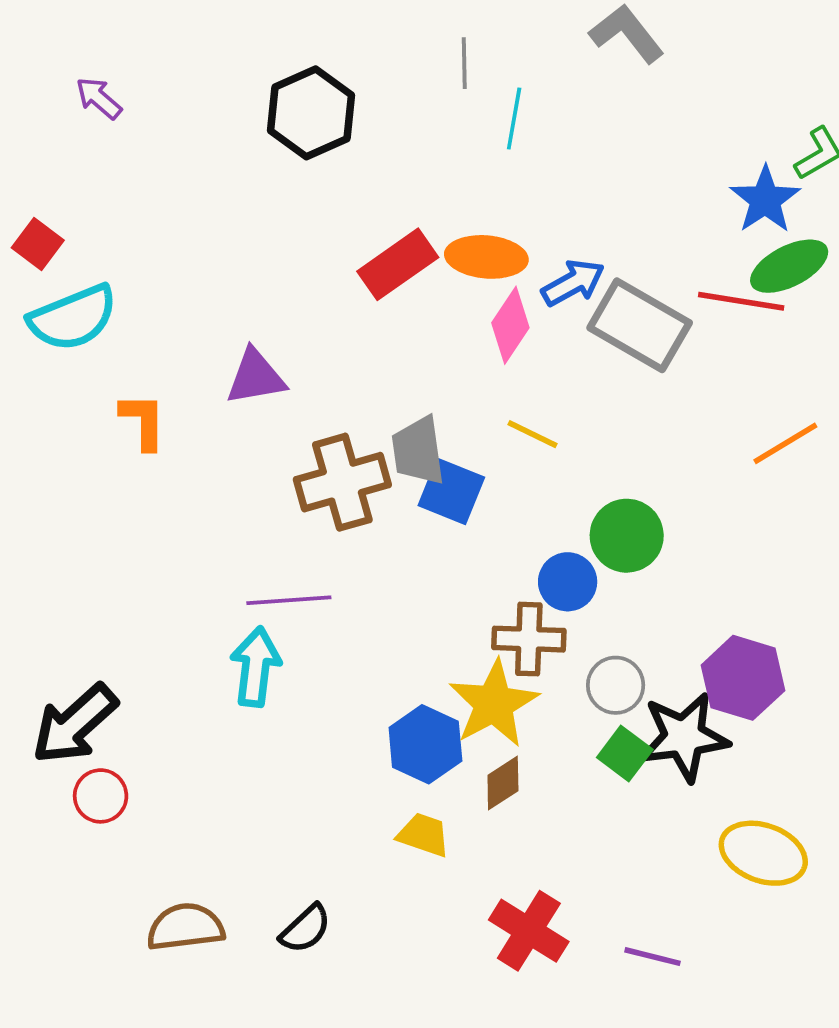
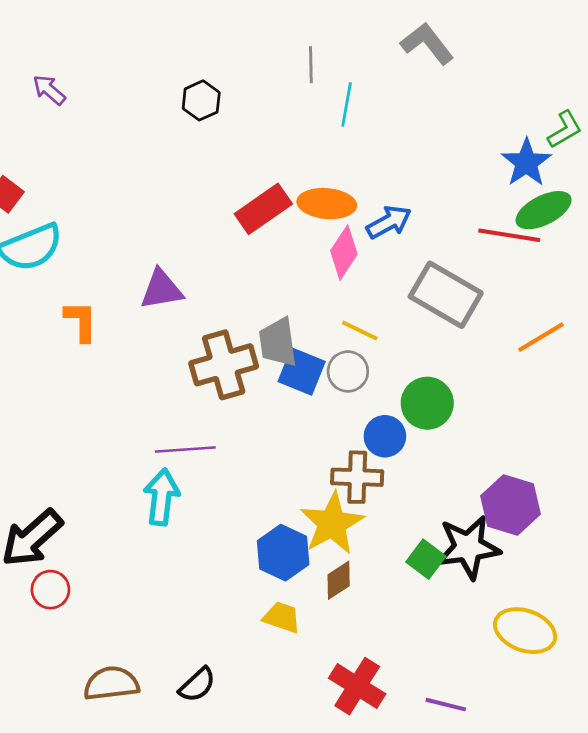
black hexagon: (311, 113) -> (201, 100), size x0.6
gray rectangle: (640, 325) -> (446, 295), moved
gray circle: (616, 685) -> (348, 371), moved

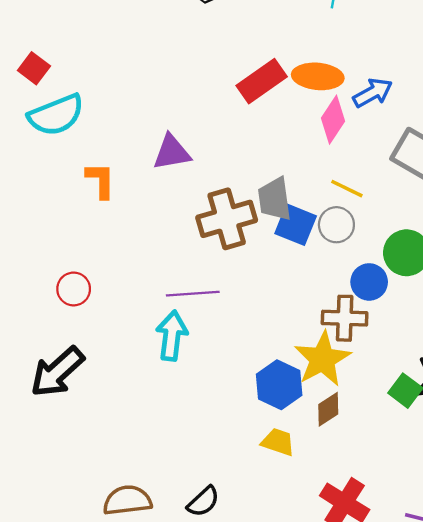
red circle: (50, 590) -> (74, 289), moved

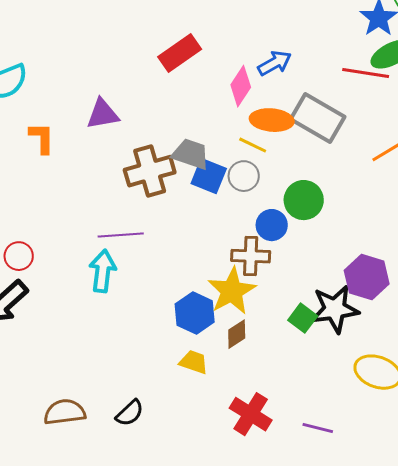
orange ellipse: (318, 76) -> (272, 120), moved
gray trapezoid: (275, 199) -> (191, 154), turned 117
red circle: (74, 289) -> (19, 256), moved

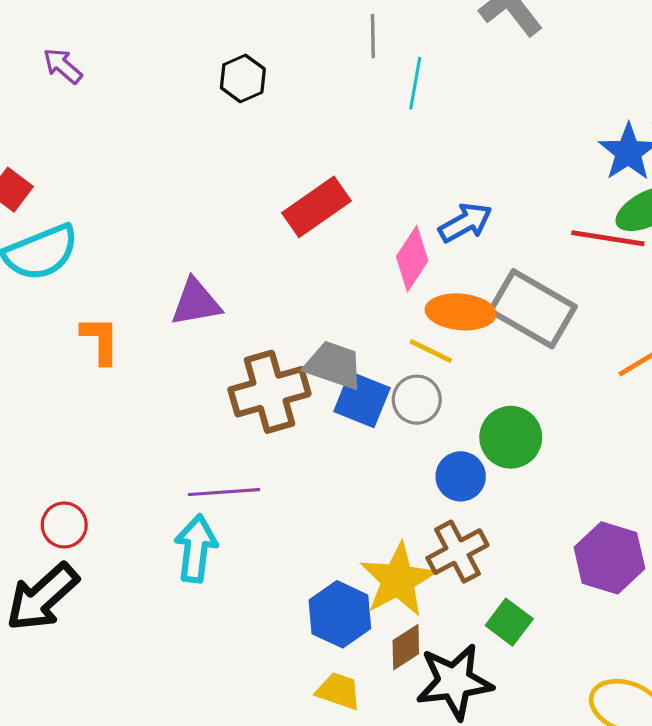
brown cross: (251, 256) -> (457, 552), moved, turned -30
black star: (335, 309) -> (454, 682), moved

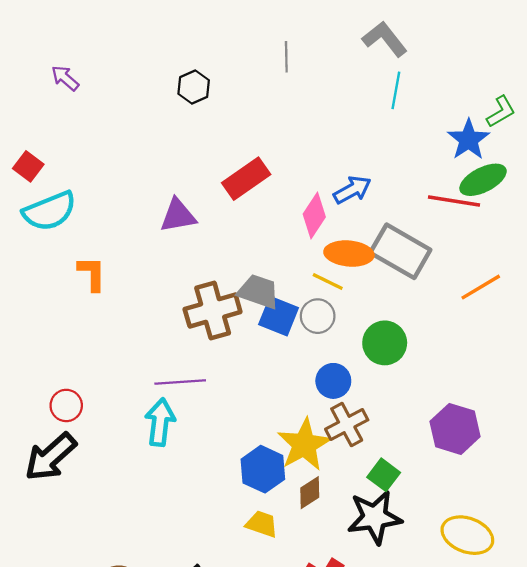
cyan line: (415, 83) -> (396, 90), moved
purple triangle: (196, 302) -> (178, 216), moved
blue circle: (461, 476) -> (333, 381), moved
black star: (454, 682) -> (375, 517), moved

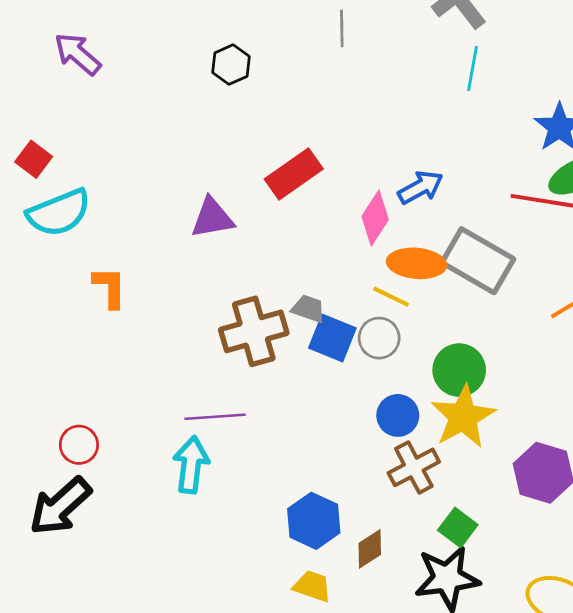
purple arrow: (65, 78) -> (78, 54), size x1.4
gray trapezoid: (258, 292) -> (308, 309), size x0.7
yellow star: (304, 445) -> (463, 417), moved

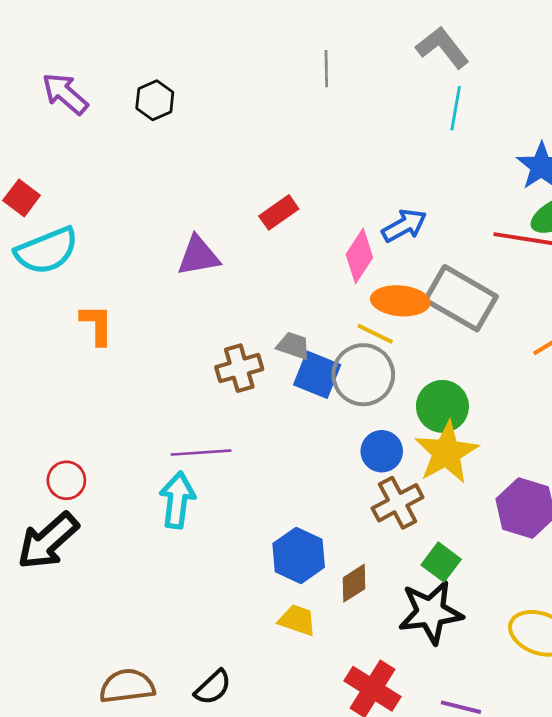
black hexagon: (231, 65) -> (155, 100), moved
red rectangle: (294, 174) -> (279, 212), size x0.7
brown cross: (254, 331) -> (239, 368), size x0.7
gray circle: (379, 338) -> (363, 375), size x1.5

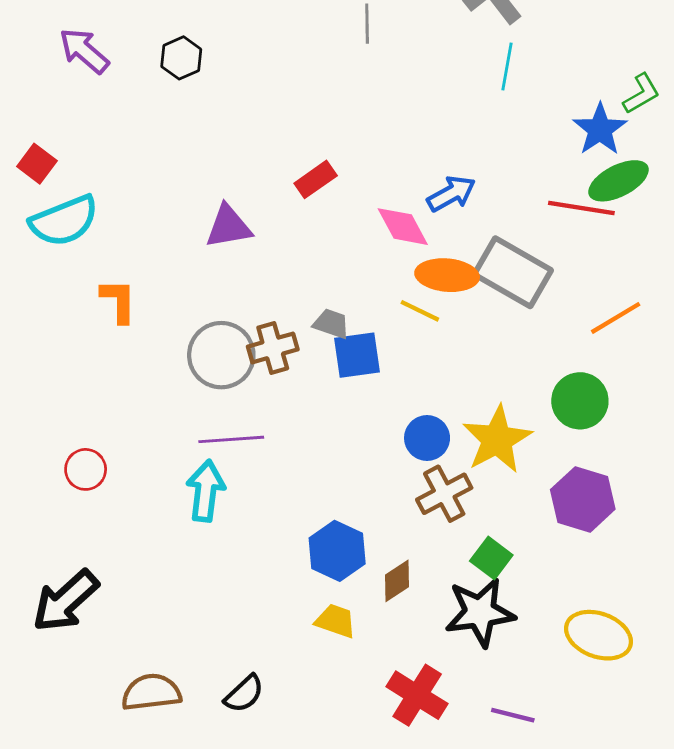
pink diamond: (359, 256) -> (403, 227), turned -62
blue square: (317, 375) -> (357, 355), turned -30
gray circle: (363, 375) -> (221, 355), moved
green circle: (442, 406) -> (580, 401), moved
black arrow: (48, 541) -> (66, 601), moved

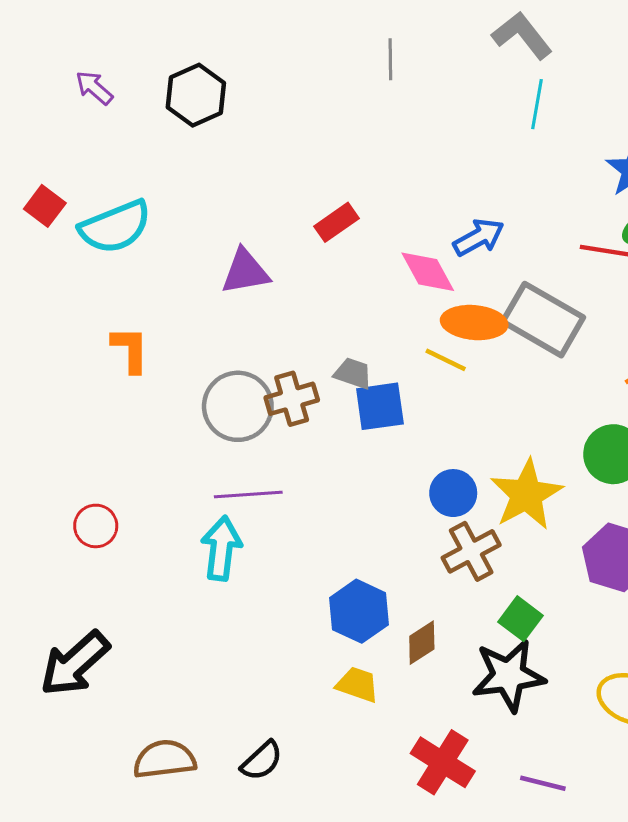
purple arrow: (84, 51) -> (94, 88), size x0.7
black hexagon: (181, 58) -> (196, 95), size x1.4
cyan semicircle: (64, 221) -> (115, 227), moved

